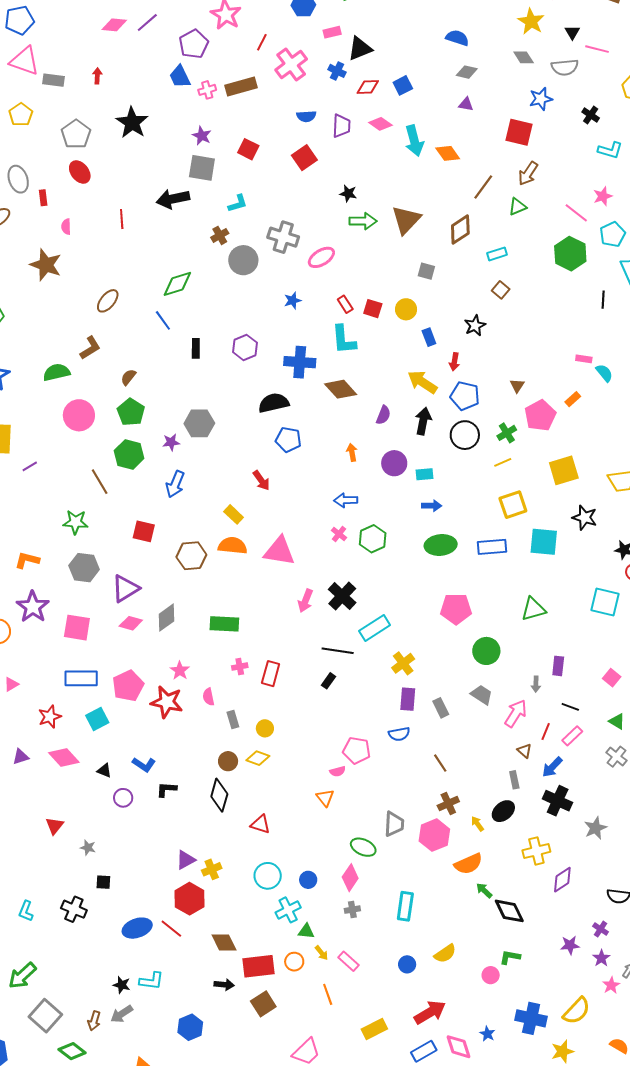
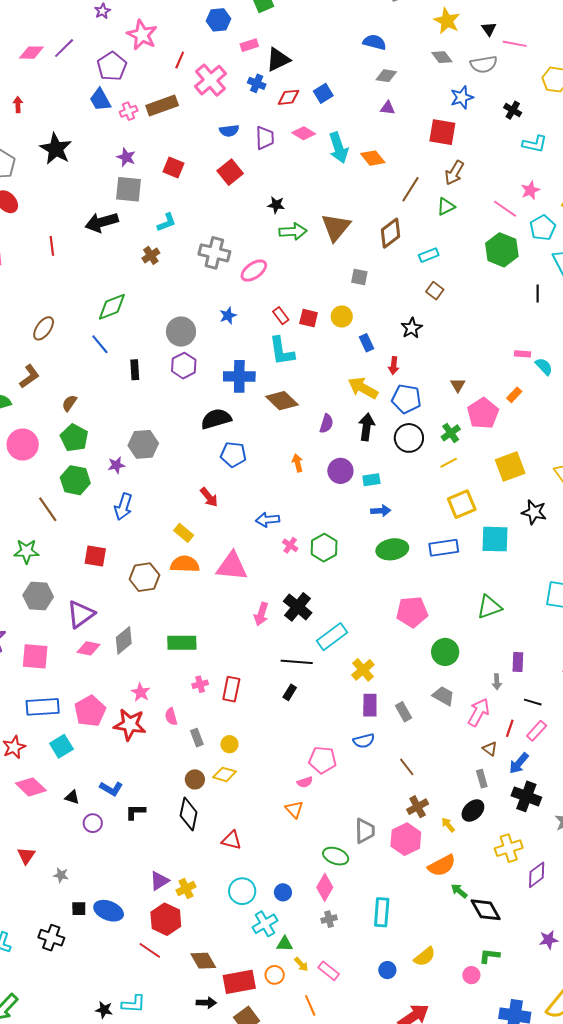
gray circle: (243, 260) -> (181, 332), moved
blue arrow: (346, 500) -> (268, 520), moved
blue ellipse: (137, 928) -> (109, 911), moved, turned 44

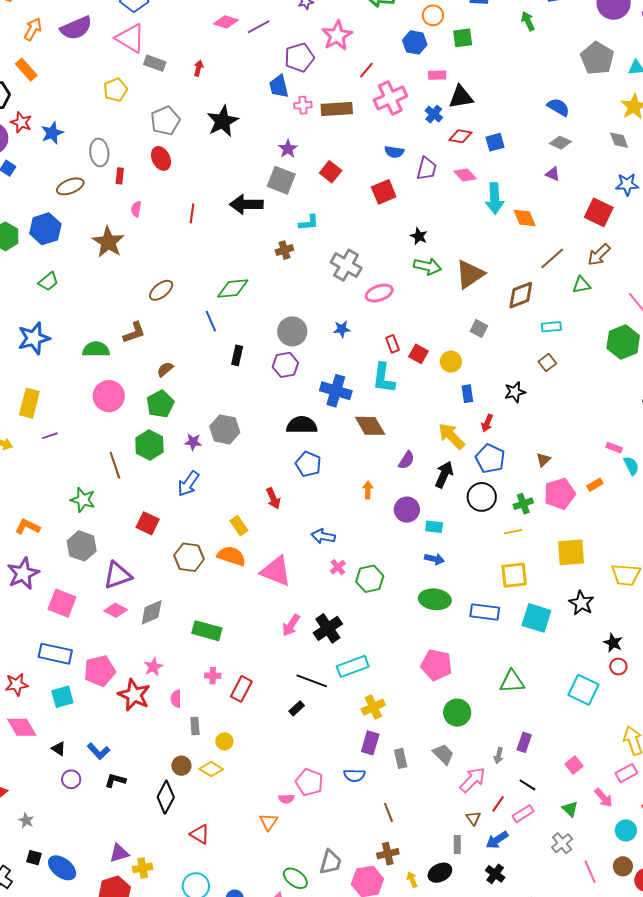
black cross: (526, 796) -> (495, 874), size x0.7

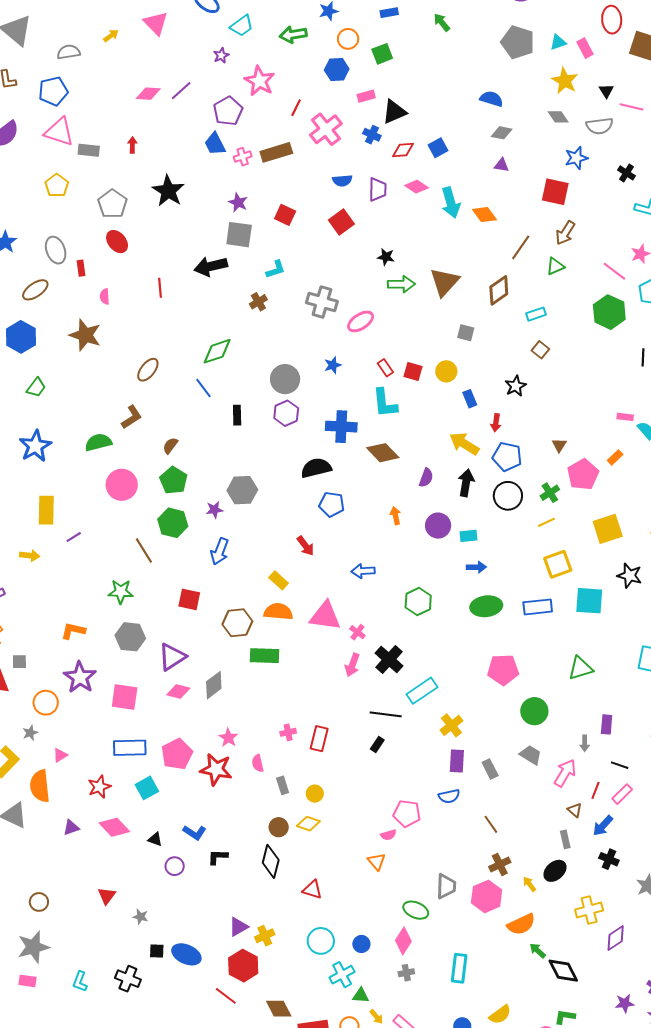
pink cross: (338, 567) -> (357, 632), moved
green rectangle: (207, 631) -> (265, 656), moved

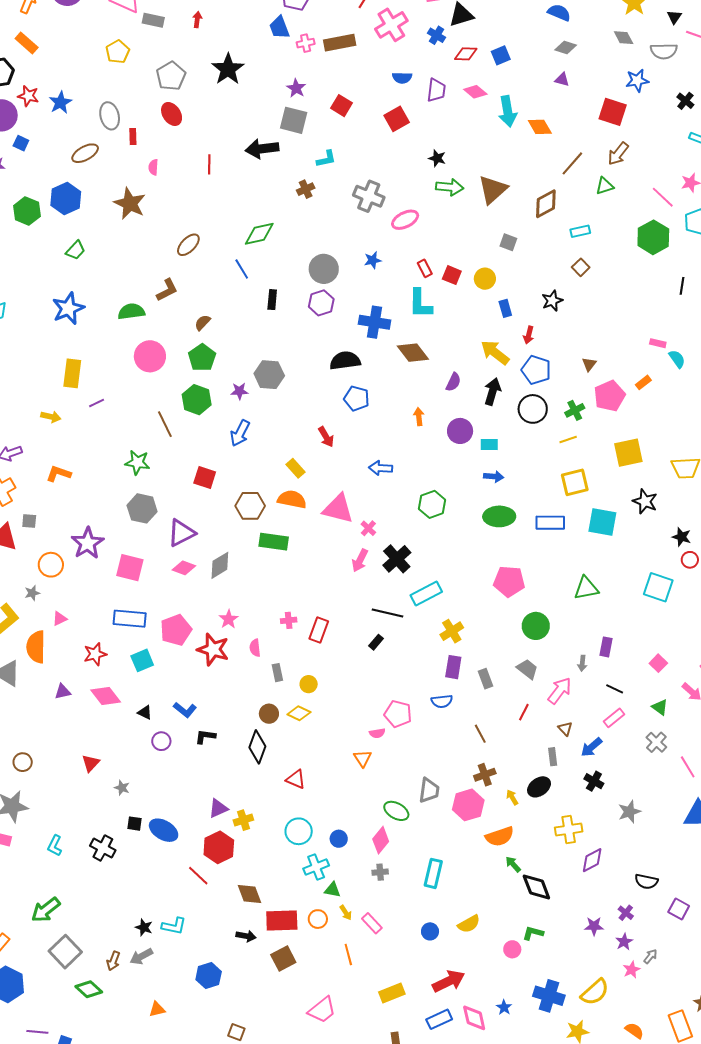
orange L-shape: (73, 631) -> (59, 474), moved
red line: (595, 790) -> (524, 712), moved

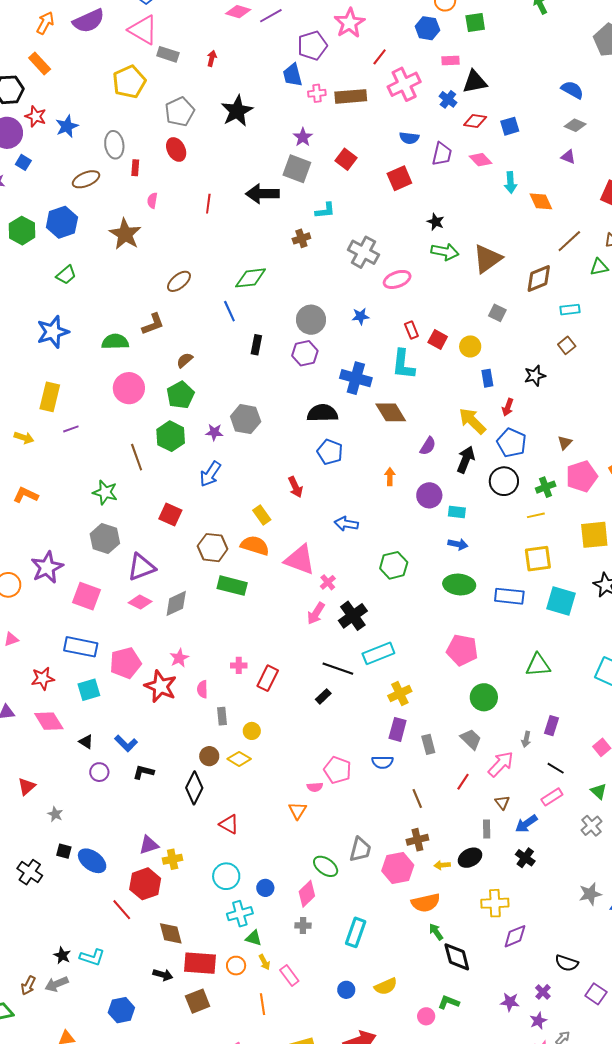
yellow pentagon: (118, 52) -> (129, 82), size x1.4
cyan arrow: (508, 111) -> (511, 183), size x0.7
yellow arrow: (512, 797) -> (442, 865), turned -70
gray star: (629, 812) -> (590, 894), moved

